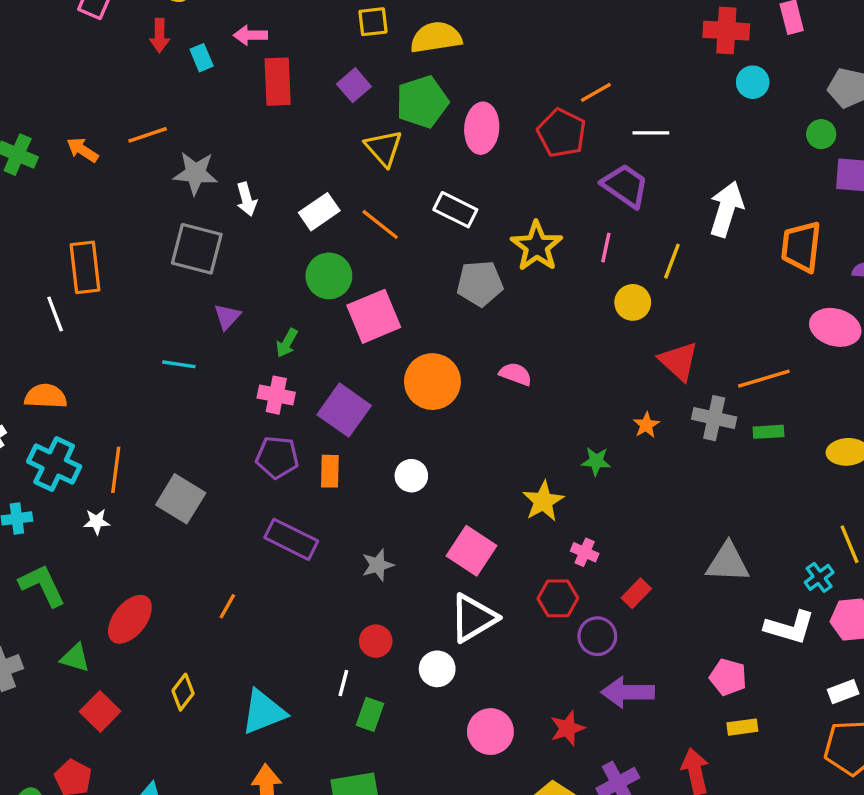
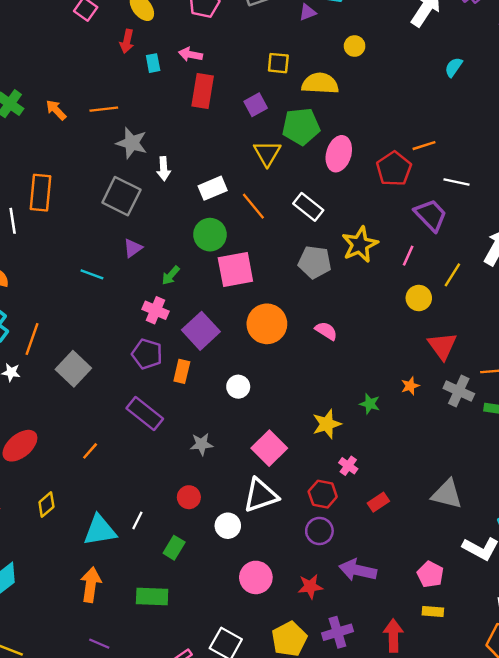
purple circle: (597, 636) -> (319, 531), moved
white line: (343, 683) -> (137, 520), moved

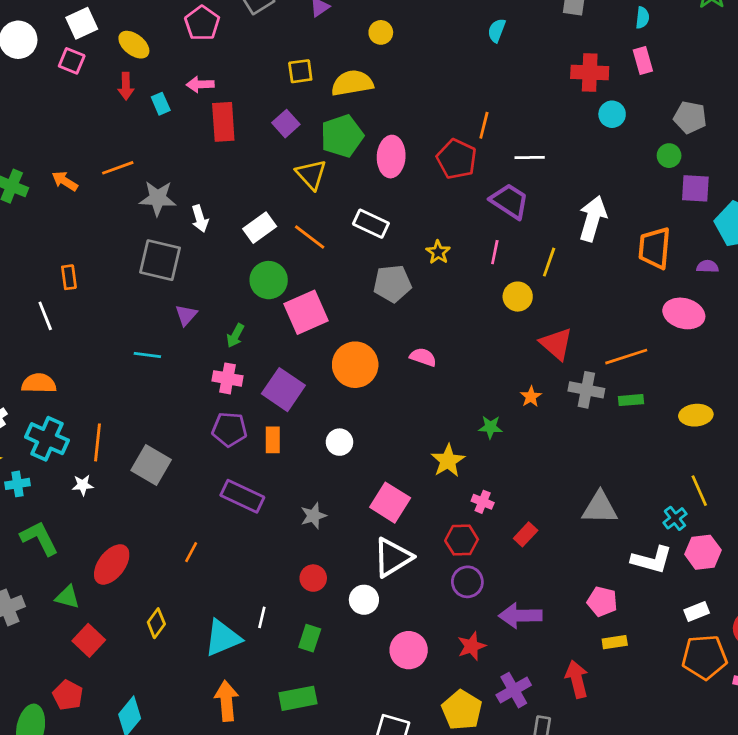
orange line: (424, 146) -> (484, 125), turned -45
orange rectangle: (41, 193) -> (69, 277), size x0.6
yellow star: (360, 244) -> (438, 252), size x0.6

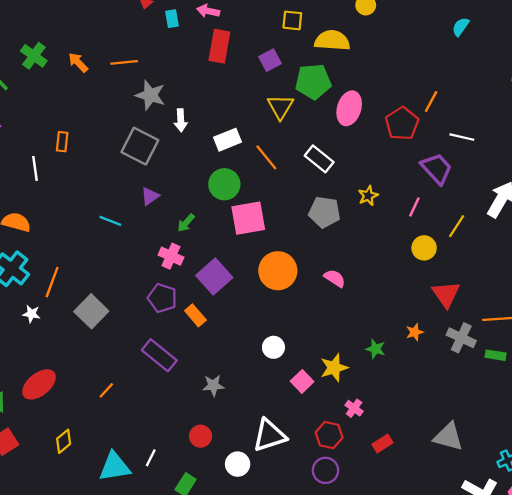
orange rectangle: (273, 440) -> (195, 315), turned -55
white circle: (339, 442) -> (273, 347), moved
pink square: (390, 503) -> (302, 381), moved, size x0.7

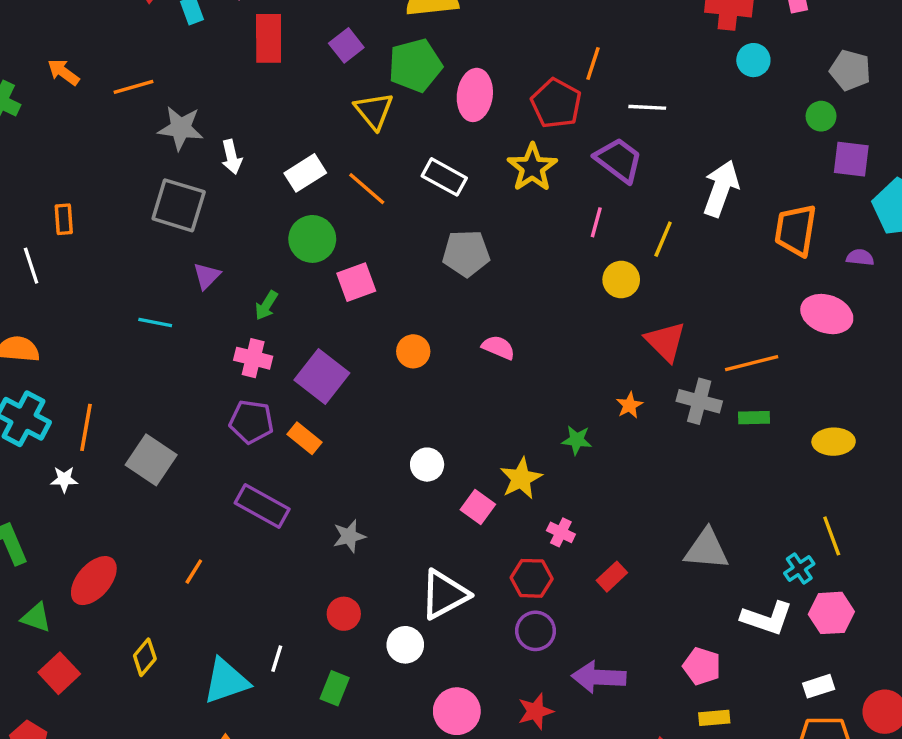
orange arrow: (78, 62) -> (63, 72), moved
yellow star: (368, 196) -> (532, 168), moved, size x1.6
pink square: (248, 218) -> (356, 282), size x0.7
orange circle: (278, 271) -> (413, 351), size x0.6

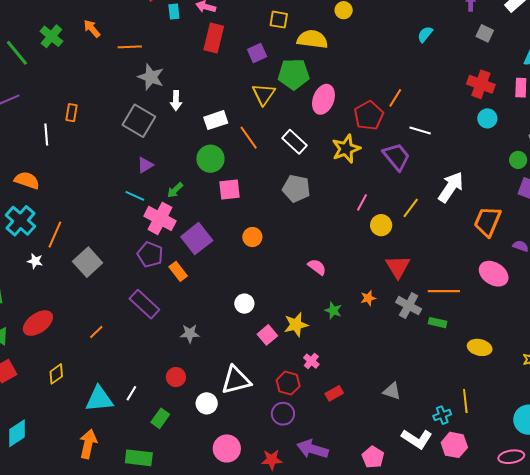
pink line: (596, 222) -> (362, 202), moved
cyan line: (155, 322) -> (135, 196), moved
pink semicircle: (498, 347) -> (317, 267), moved
pink cross: (253, 358) -> (160, 218), size x1.4
gray triangle: (706, 549) -> (392, 391), size x0.7

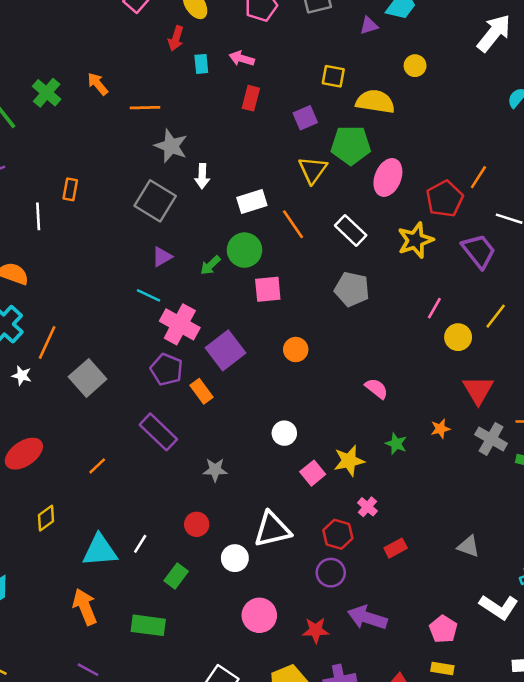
red rectangle: (214, 38) -> (251, 98), size x0.7
green arrow: (175, 190) -> (210, 265), moved
orange arrow: (88, 444) -> (85, 607), turned -36

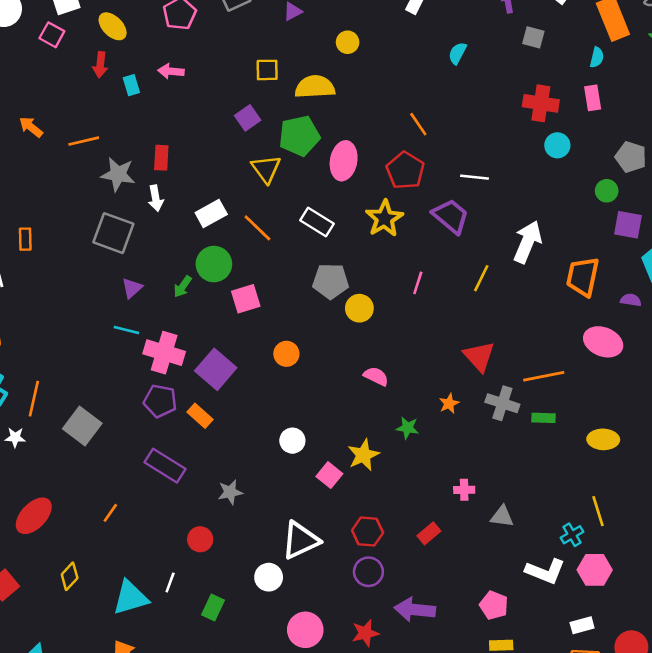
red rectangle: (251, 98) -> (161, 158), moved
orange line: (478, 177) -> (418, 124), moved, turned -55
yellow circle: (458, 337) -> (359, 308), moved
pink cross: (367, 507) -> (464, 490), moved, turned -30
red circle: (197, 524) -> (200, 539), moved

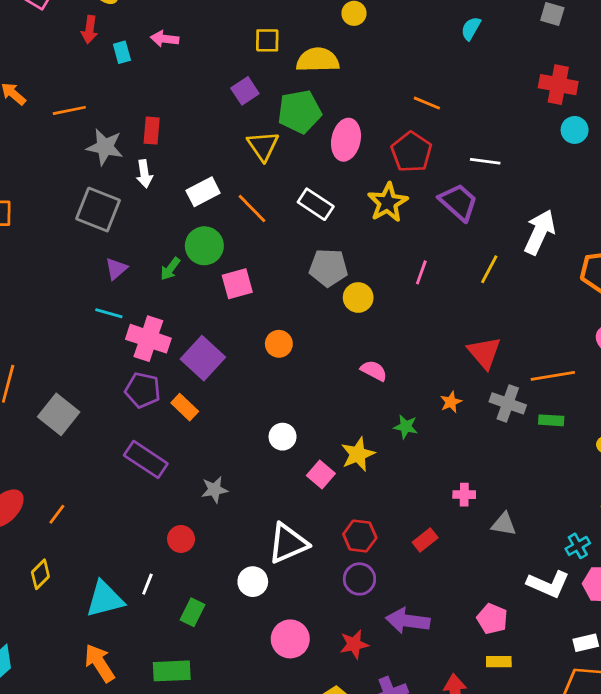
orange line: (418, 124) -> (427, 103), turned -35
orange line: (110, 513) -> (57, 514), moved

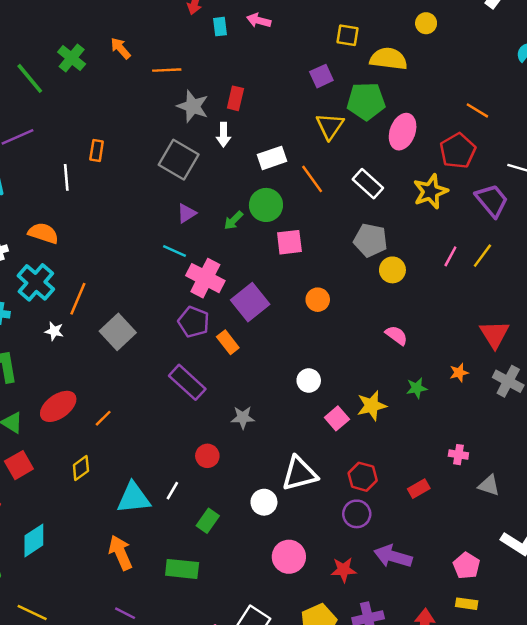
yellow line: (489, 269) -> (482, 256), moved
green star: (406, 427) -> (417, 388), turned -30

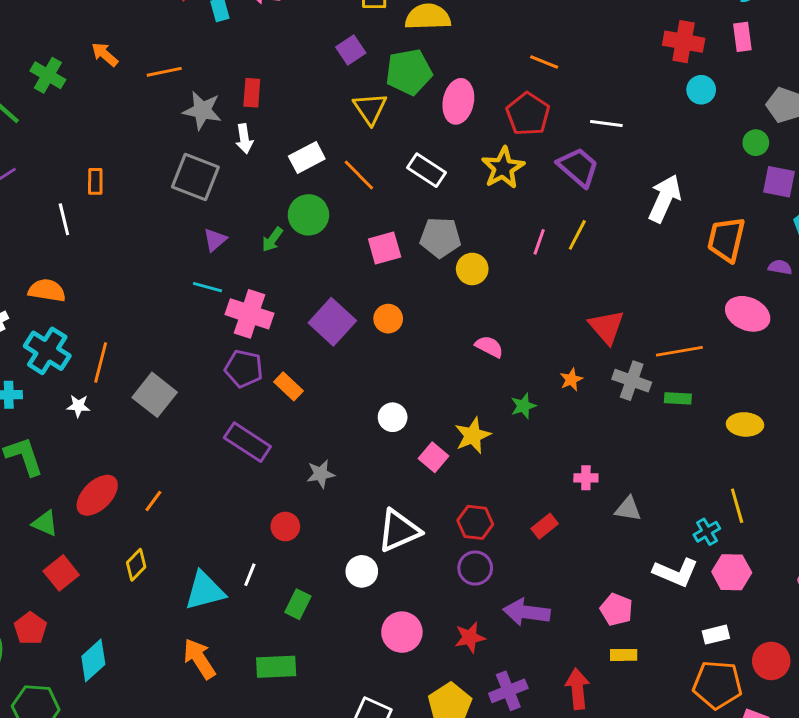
pink square: (289, 242) -> (385, 248), moved
purple square: (250, 302) -> (332, 322), moved

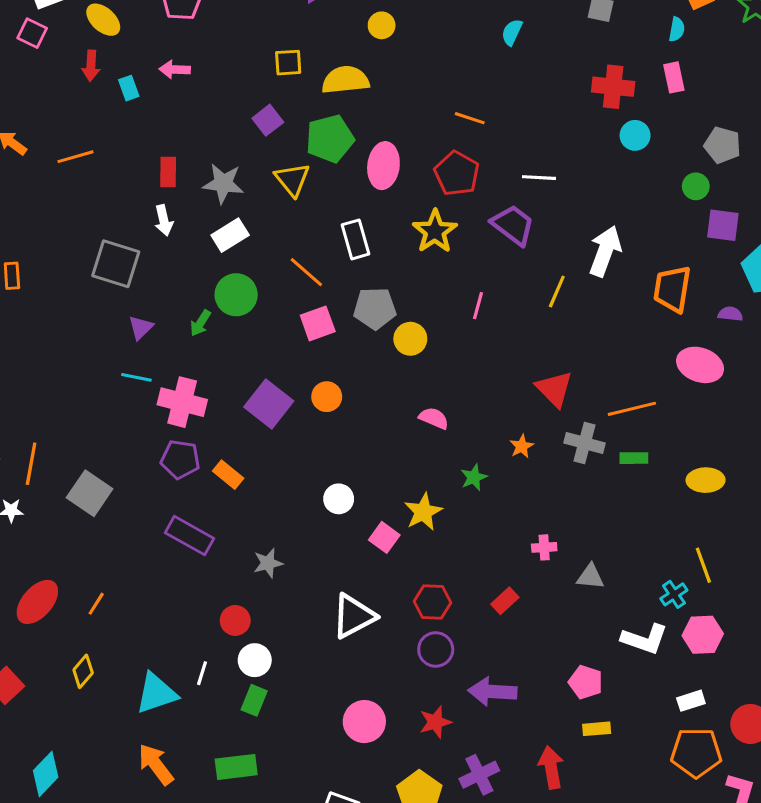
gray star: (202, 110) -> (223, 183), moved
white rectangle: (427, 170) -> (355, 239), turned 45
orange line: (359, 175) -> (306, 272), moved
yellow line: (577, 235) -> (557, 291), moved
white circle: (362, 571) -> (255, 660), moved

